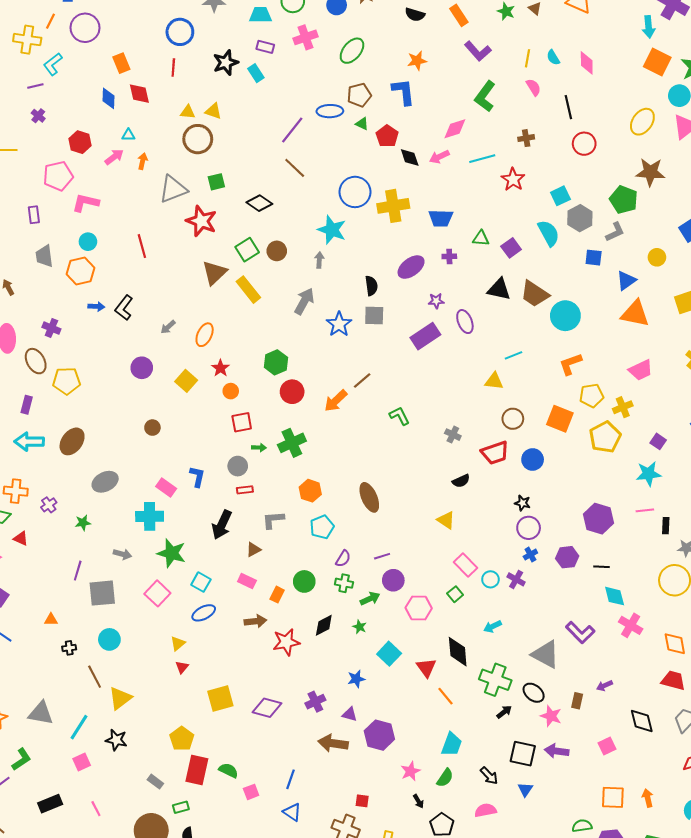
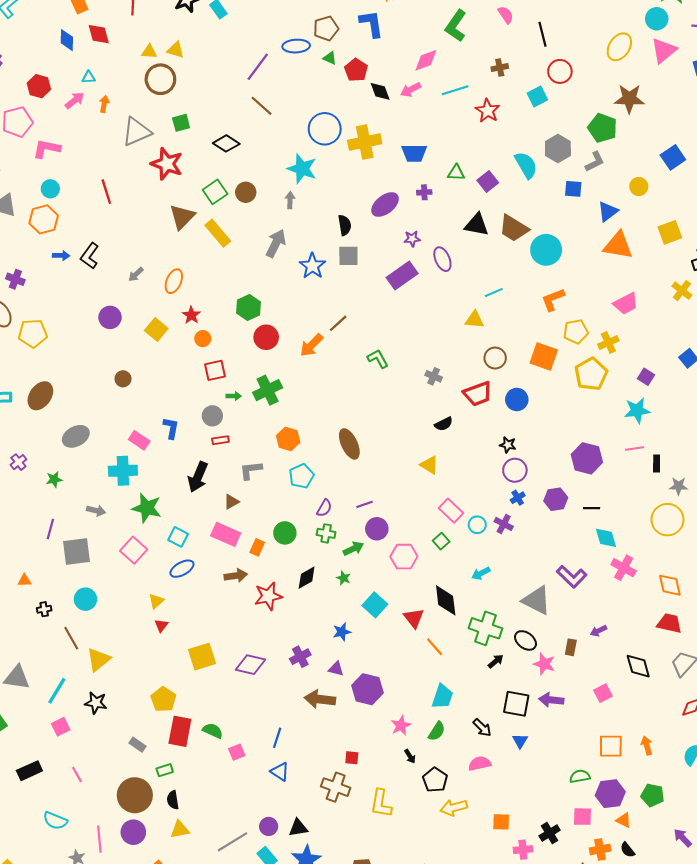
cyan square: (560, 196) -> (537, 97), moved
pink rectangle: (247, 581) -> (226, 534), size x1.5

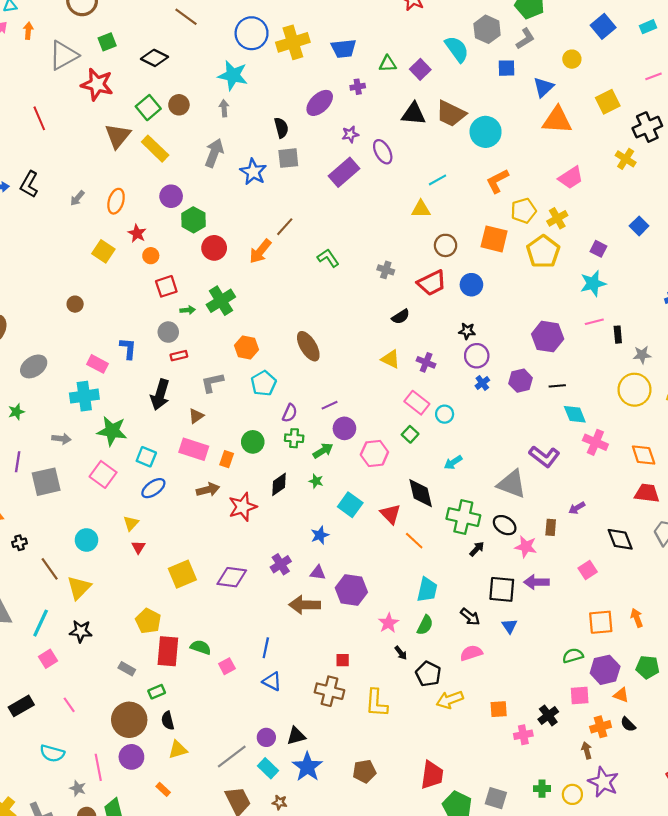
purple circle: (110, 317) -> (171, 196), moved
purple cross: (504, 524) -> (426, 362), moved
cyan circle: (85, 599) -> (86, 540), moved

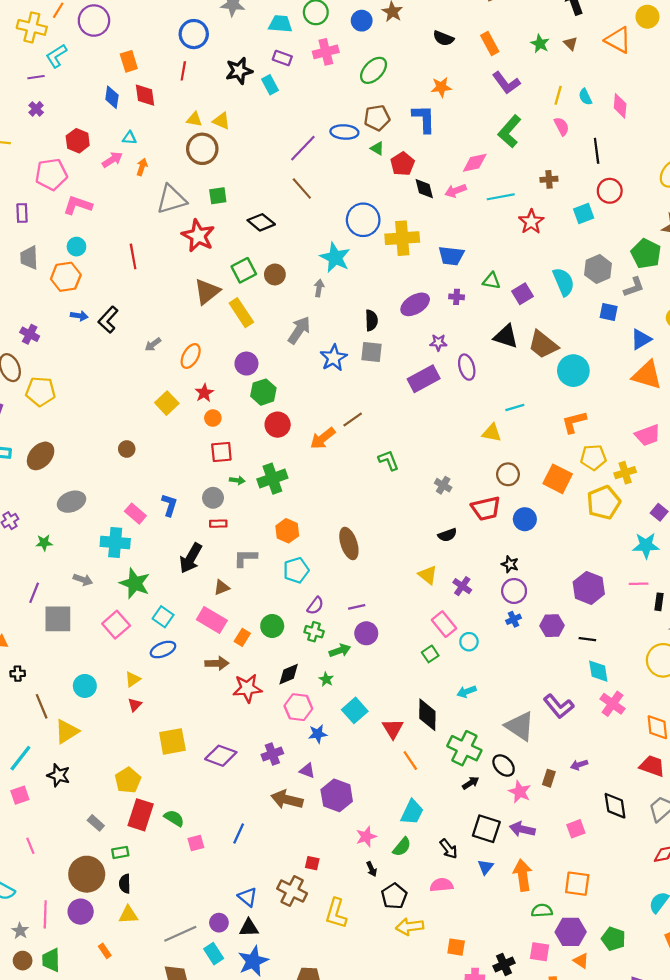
pink hexagon: (374, 453) -> (298, 707), moved
orange arrow: (637, 618) -> (523, 875), moved, size x1.6
blue triangle: (272, 681) -> (248, 897), moved

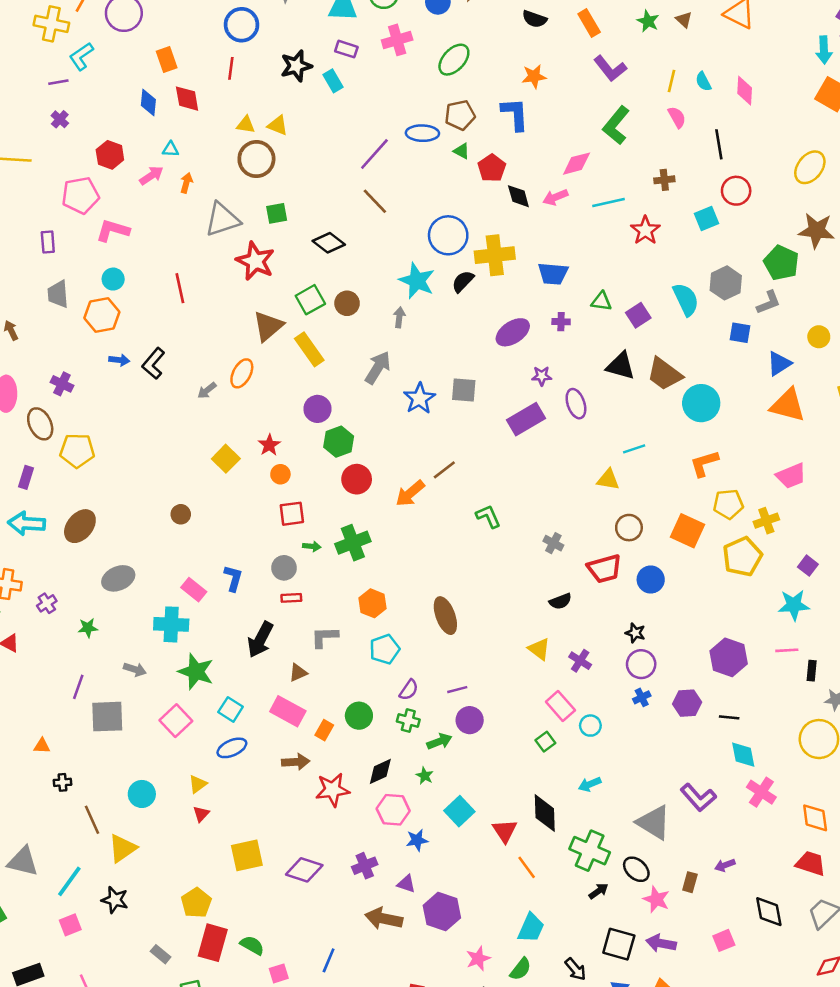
black semicircle: (371, 320) -> (463, 281), moved, turned -132
orange ellipse: (191, 356) -> (242, 373), moved

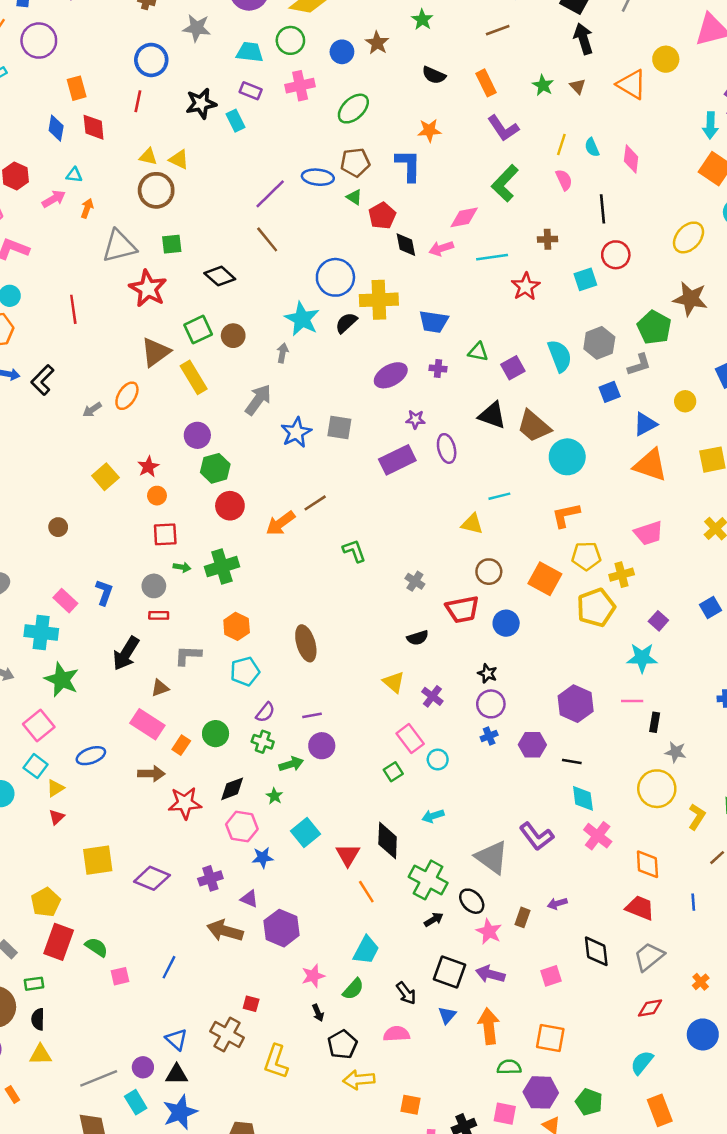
blue square: (740, 333) -> (610, 392), turned -35
cyan square: (231, 709) -> (36, 766), moved

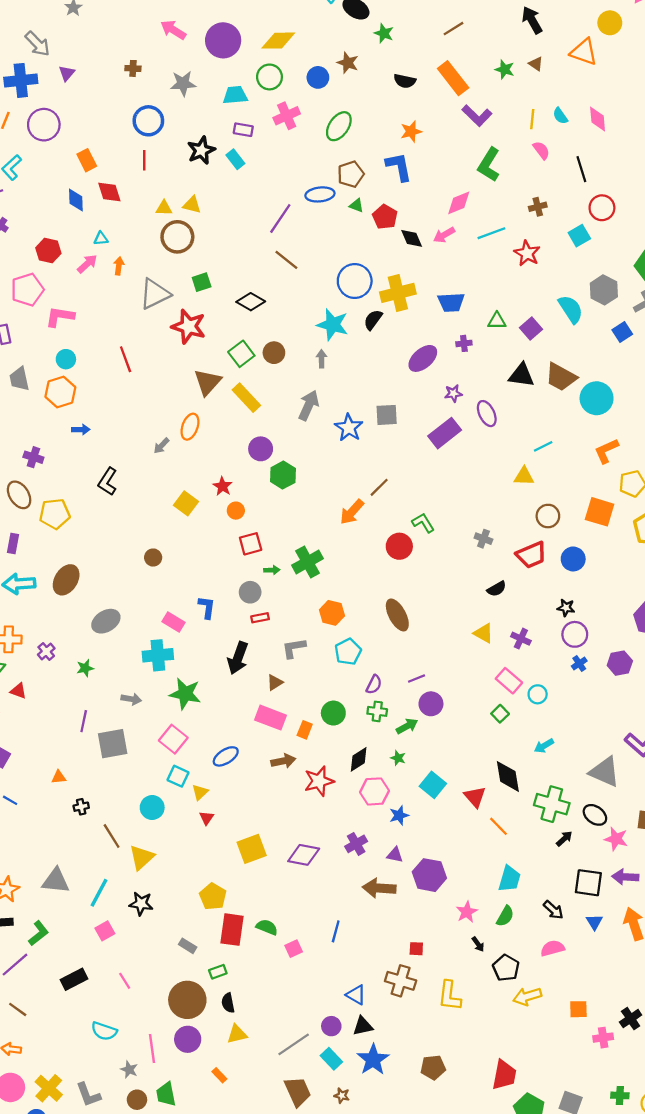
orange rectangle: (486, 83) -> (453, 78), size x1.4
black L-shape: (42, 380) -> (108, 481), moved
red circle: (230, 506) -> (399, 546), moved

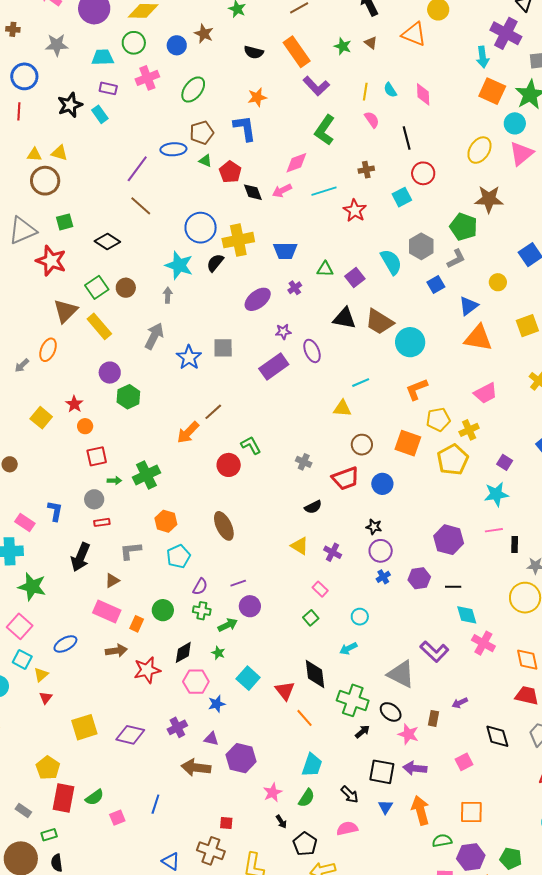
purple cross: (464, 343) -> (295, 288), turned -32
pink rectangle: (509, 681) -> (320, 589), size x0.7
cyan circle: (538, 694) -> (360, 617), moved
green semicircle: (267, 927) -> (95, 797), turned 120

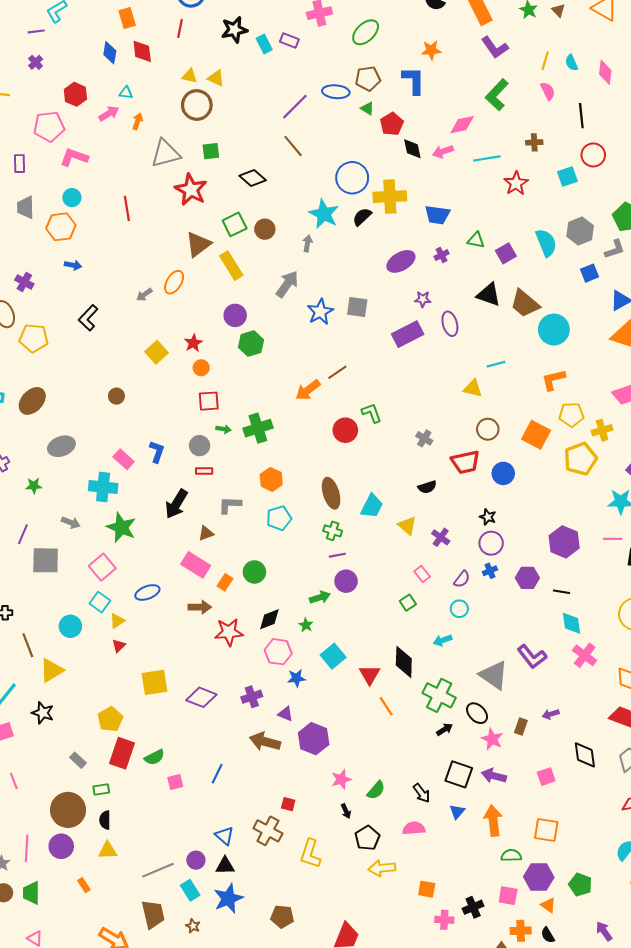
purple rectangle: (108, 88) -> (289, 40), moved
purple semicircle: (200, 587) -> (462, 579), moved
green cross: (202, 611) -> (333, 531), moved
cyan trapezoid: (312, 765) -> (372, 506), moved

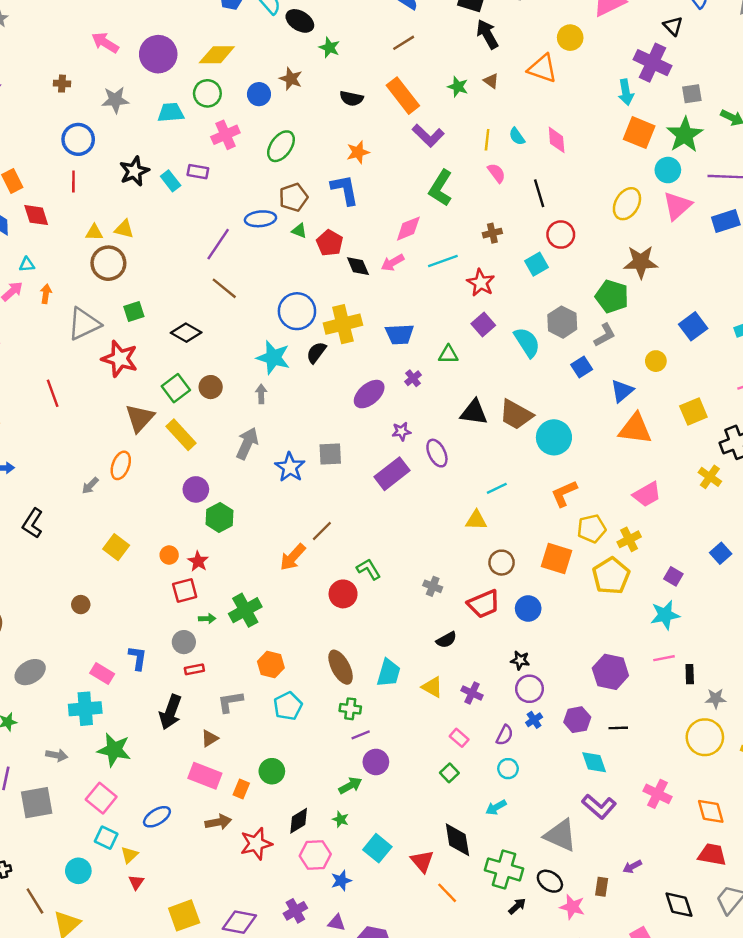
purple square: (506, 253) -> (483, 325), moved
red star: (193, 343) -> (198, 561), moved
cyan diamond: (571, 623) -> (594, 762), moved

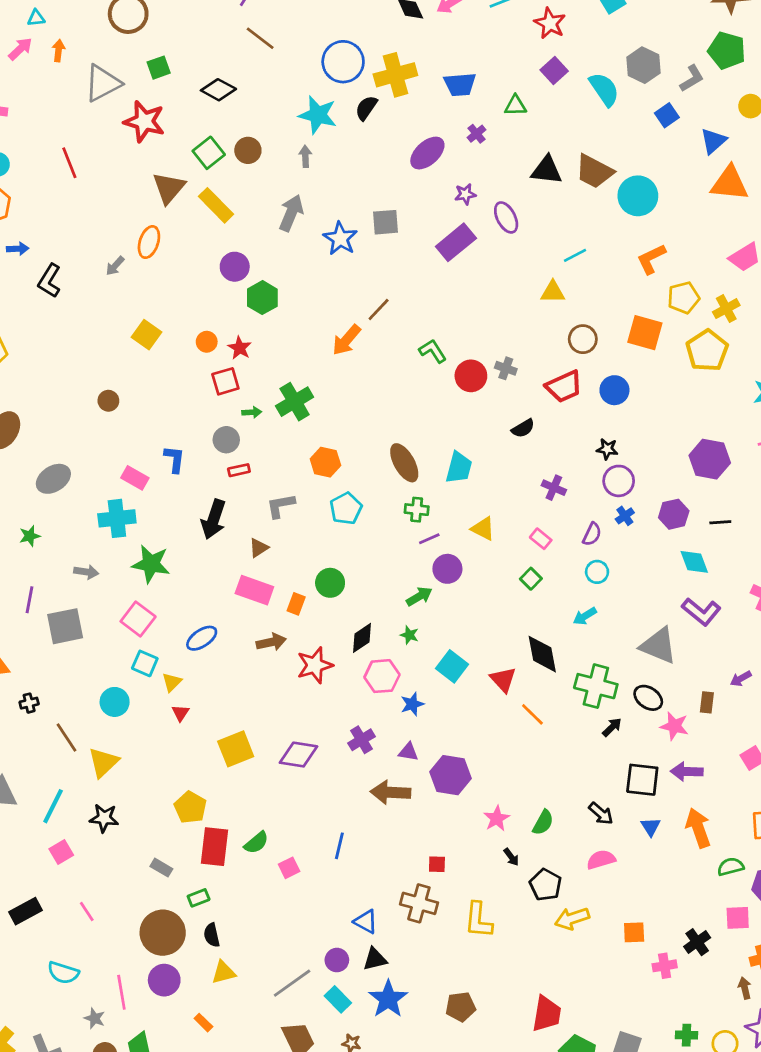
green pentagon: (612, 296) -> (727, 50), moved
black L-shape: (33, 523) -> (49, 281), moved
red circle: (343, 594) -> (471, 376), moved
yellow triangle: (432, 687) -> (483, 529), moved

